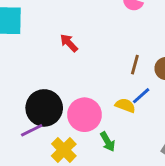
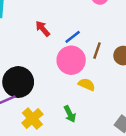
blue line: (141, 96) -> (73, 37), moved
pink circle: (84, 115) -> (71, 60), moved

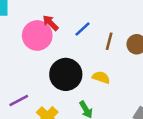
pink circle: (71, 60) -> (37, 35), moved
black circle: (18, 82) -> (66, 74), moved

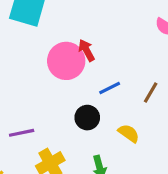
blue line: (83, 29) -> (110, 88), moved
black circle: (66, 74) -> (87, 118), size x0.6

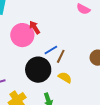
brown line: (151, 92) -> (61, 56), moved
black circle: (87, 118) -> (38, 70), size x1.6

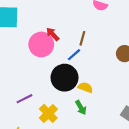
brown line: (61, 56) -> (82, 38), moved
yellow semicircle: (65, 77) -> (85, 87), moved

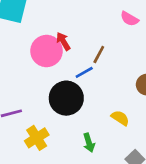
yellow semicircle: (85, 87) -> (120, 118), moved
green arrow: (81, 108) -> (89, 143), moved

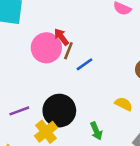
brown line: (99, 54) -> (68, 51), moved
black circle: (66, 98) -> (59, 111), moved

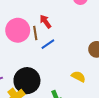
red arrow: (61, 37) -> (45, 21), moved
brown line: (68, 51) -> (35, 33), turned -32

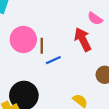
red arrow: (45, 21) -> (83, 39), moved, size x1.5

